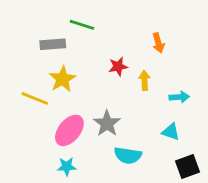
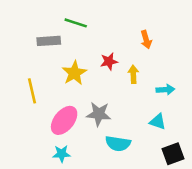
yellow star: (62, 79) -> (74, 73), moved
yellow line: (35, 98) -> (32, 91), turned 55
gray star: (107, 123) -> (99, 114), turned -30

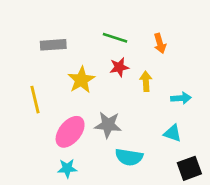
green line: (76, 23) -> (115, 38), moved

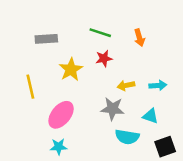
yellow arrow: (146, 81) -> (126, 85), moved, turned -98
gray star: (108, 125) -> (112, 109), moved
cyan semicircle: (129, 157) -> (127, 137), moved

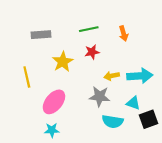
green line: (100, 33) -> (89, 29), turned -30
cyan arrow: (158, 85) -> (140, 76), size x1.6
black square: (165, 147) -> (148, 119), moved

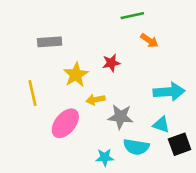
green line: (89, 29) -> (132, 16), moved
orange arrow: (123, 33) -> (149, 41), turned -40
yellow arrow: (112, 76) -> (96, 100), moved
cyan star: (52, 130) -> (105, 157), moved

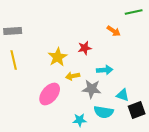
green line: (132, 16) -> (134, 12), moved
gray rectangle: (50, 42) -> (13, 31), moved
cyan arrow: (169, 92) -> (105, 70), moved, size x0.7
yellow line: (33, 93) -> (14, 60), moved

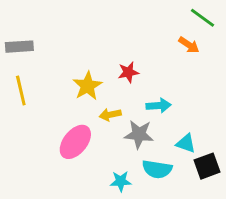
green line: (134, 12) -> (202, 18), turned 48
orange arrow: (114, 31) -> (189, 45), moved

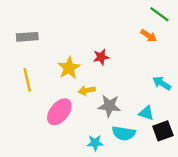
gray rectangle: (19, 47) -> (27, 37), moved
yellow line: (21, 90) -> (27, 80), moved
cyan arrow: (159, 106) -> (162, 83), moved, turned -144

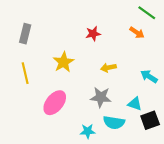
gray rectangle: (27, 37) -> (25, 34), turned -72
red star: (101, 57) -> (93, 34), moved
yellow arrow: (87, 90) -> (108, 68), moved

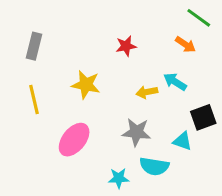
yellow star: (63, 62) -> (86, 85), turned -30
cyan arrow: (149, 76) -> (175, 82), moved
black square: (150, 120) -> (203, 117), moved

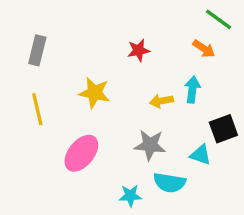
cyan arrow: (175, 82) -> (192, 90), turned 65

